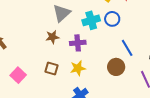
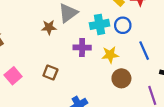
brown star: (52, 37) -> (49, 27), moved
blue line: (127, 48) -> (144, 51), moved
yellow star: (78, 68) -> (110, 55), moved

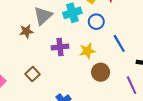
cyan cross: (100, 24) -> (72, 13), moved
brown square: (50, 73) -> (33, 74), turned 32

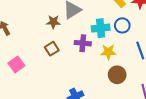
cyan cross: (72, 13) -> (101, 28), moved
brown square: (33, 74) -> (52, 49), moved

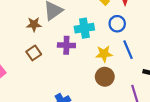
blue circle: (122, 25) -> (117, 24), moved
yellow star: (108, 52) -> (104, 54), moved

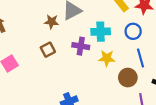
yellow star: (104, 54) -> (107, 58), moved
brown circle: (105, 77) -> (128, 78), moved

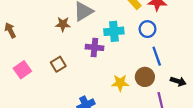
brown square: (48, 50) -> (58, 64), moved
yellow star: (107, 58) -> (120, 83), moved

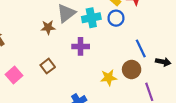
blue circle: (147, 29) -> (116, 18), moved
cyan cross: (114, 31) -> (91, 18), moved
black arrow: (178, 81) -> (163, 62), moved

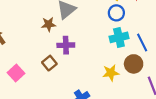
cyan cross: (91, 18) -> (119, 37), moved
purple cross: (81, 46) -> (66, 45), moved

